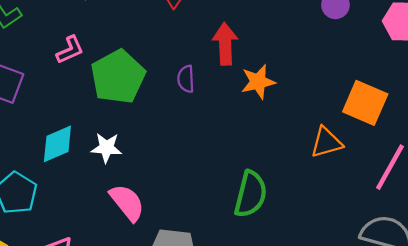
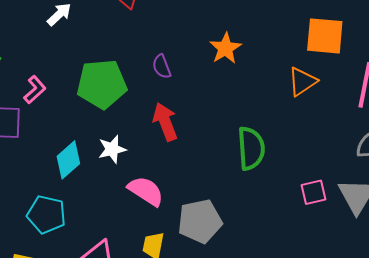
red arrow: (225, 44) -> (165, 122), moved
pink L-shape: (70, 50) -> (35, 90), moved
green pentagon: (118, 77) -> (102, 84), turned -30

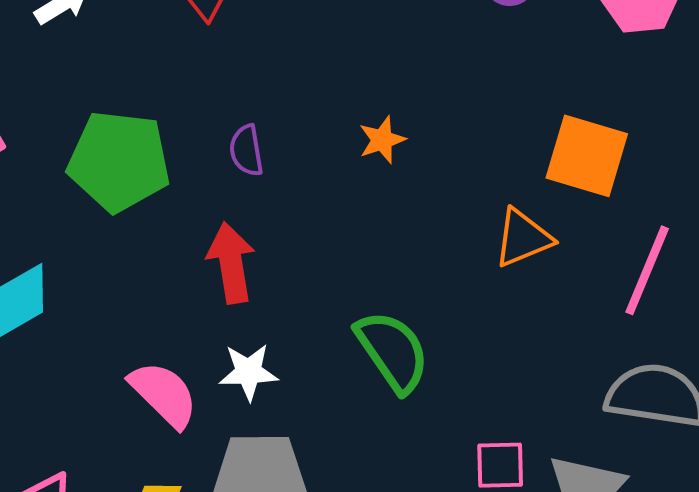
orange star: (225, 48) -> (382, 140), size x0.7
green semicircle: (251, 148) -> (393, 351), turned -42
white star: (112, 149) -> (248, 372), moved

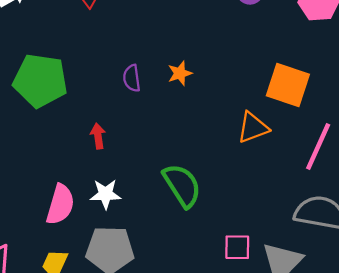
purple semicircle: (246, 150) -> (132, 78), moved
red arrow: (231, 263) -> (98, 136), size x0.6
pink semicircle: (164, 394) -> (60, 204), turned 60

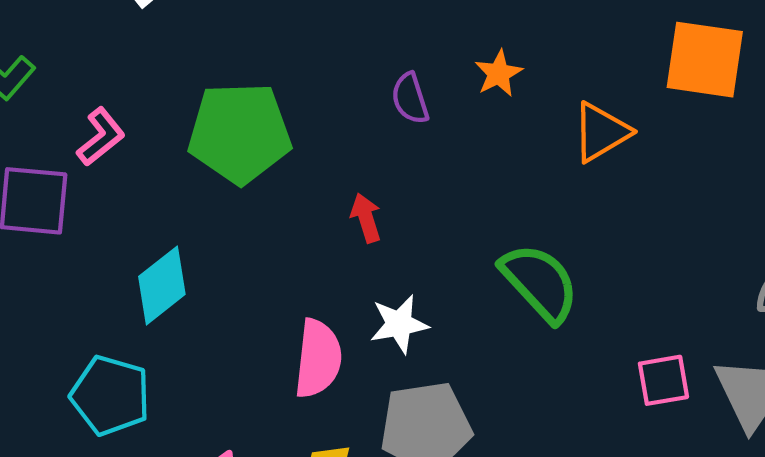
orange triangle: (253, 128) -> (601, 132), moved

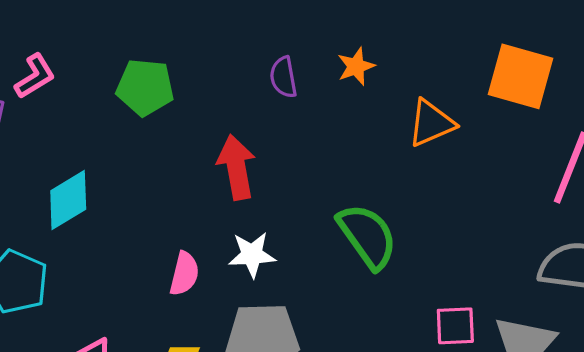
green pentagon: (240, 133) -> (145, 87), size x0.7
red arrow: (366, 218) -> (236, 167), size x1.6
pink semicircle: (318, 359) -> (184, 274), size x0.7

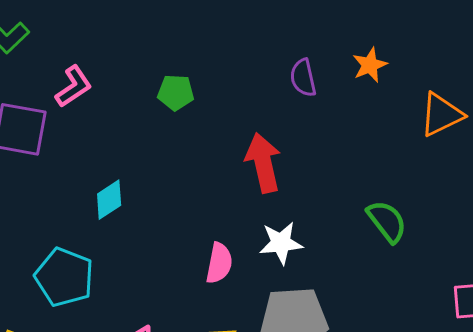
green pentagon: (145, 87) -> (176, 92), size x0.7
cyan diamond: (68, 200) -> (109, 200), size x0.7
green semicircle: (367, 236) -> (387, 221), size x0.7

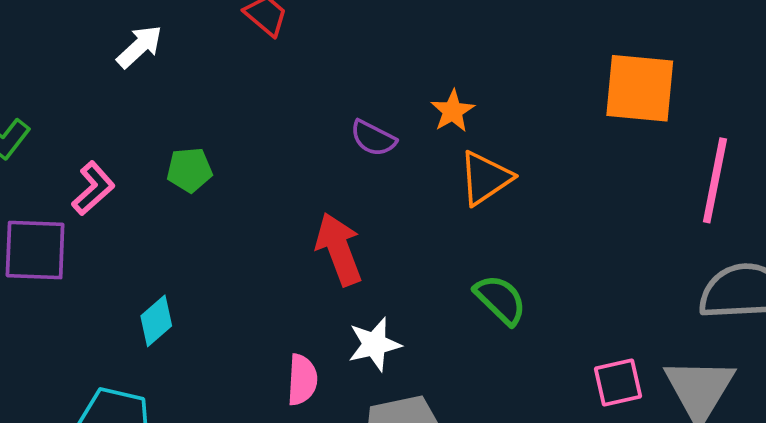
purple semicircle: (303, 78) -> (373, 138), turned -42
green pentagon: (176, 92) -> (189, 170), moved
orange triangle: (441, 115) -> (485, 178), moved

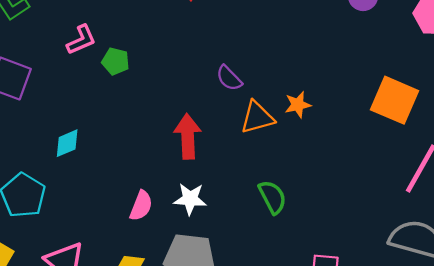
orange star: (453, 111) -> (298, 105), moved
orange triangle: (485, 178) -> (257, 117), moved
pink L-shape: (93, 188) -> (81, 40), moved

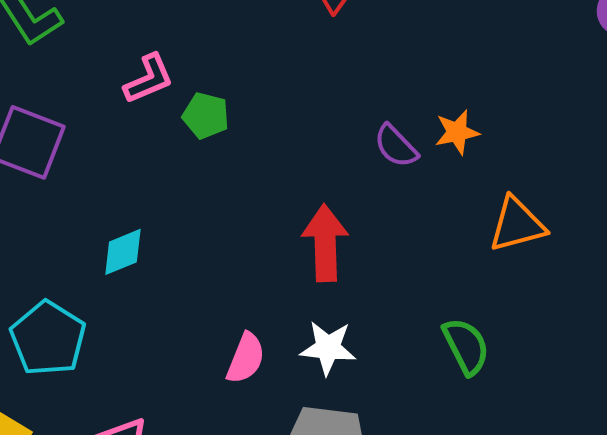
orange star: (298, 105) -> (457, 132), moved
orange triangle: (257, 117) -> (517, 225), moved

